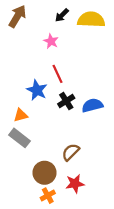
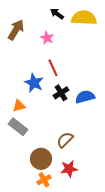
black arrow: (62, 15) -> (57, 14), turned 80
brown arrow: (17, 16) -> (16, 30), moved

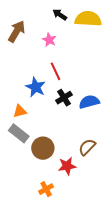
brown semicircle: (65, 140) -> (87, 147), moved
brown circle: (41, 159) -> (43, 148), moved
red star: (69, 169) -> (67, 166), moved

